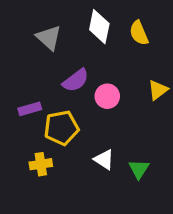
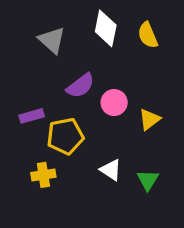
yellow triangle: (158, 90) -> (149, 119), moved

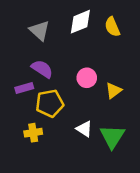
white diamond: (106, 28) -> (80, 22), turned 56
purple semicircle: (80, 86) -> (42, 69), moved, turned -110
green triangle: (148, 180) -> (112, 136), size x1.5

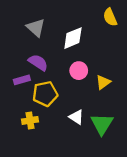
white diamond: (80, 22) -> (73, 38), moved
yellow semicircle: (112, 27) -> (110, 17), moved

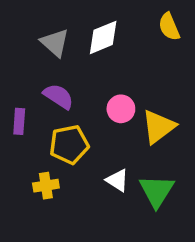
white diamond: (73, 38) -> (103, 37), moved
purple rectangle: (22, 80) -> (19, 121), moved, turned -70
yellow triangle: (103, 82) -> (158, 127), size x1.5

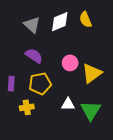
yellow semicircle: (169, 27) -> (86, 20), moved
purple rectangle: (19, 121) -> (11, 84), moved
white triangle: (117, 180) -> (68, 104), turned -32

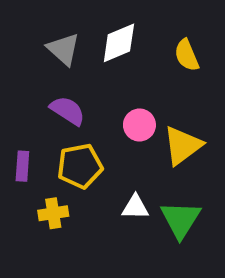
yellow semicircle: (86, 20) -> (187, 55), moved

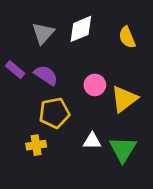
gray triangle: (63, 49) -> (43, 33), turned 30
purple rectangle: (22, 166) -> (15, 70), moved, turned -54

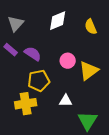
gray triangle: (43, 33) -> (16, 24), moved
yellow cross: (36, 145) -> (26, 104), size x1.5
green triangle: (123, 149) -> (88, 121), moved

